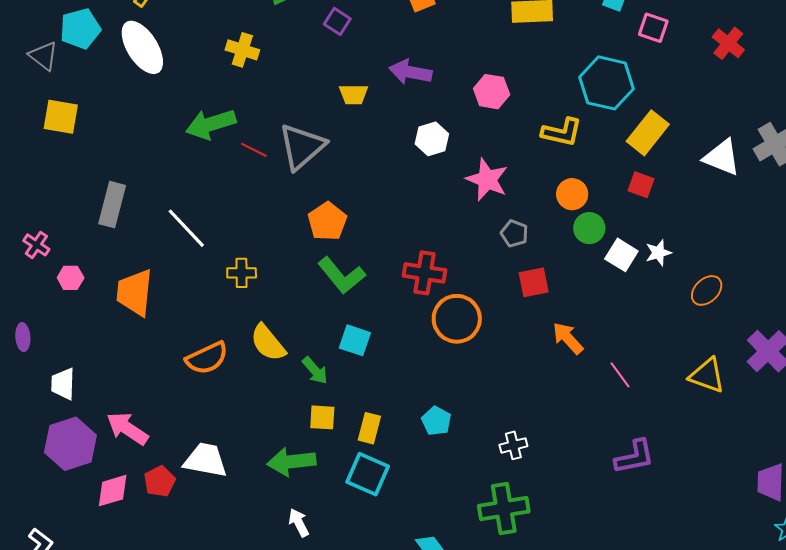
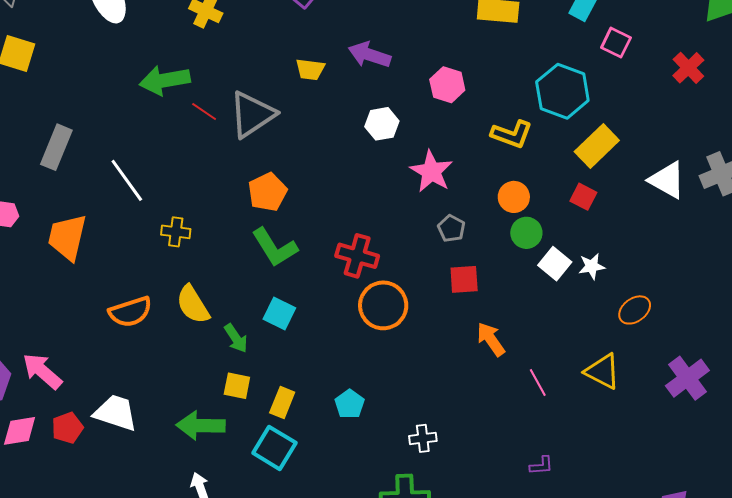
yellow triangle: (707, 375) -> (603, 371), moved
purple L-shape: (634, 457) -> (541, 466), size x0.6

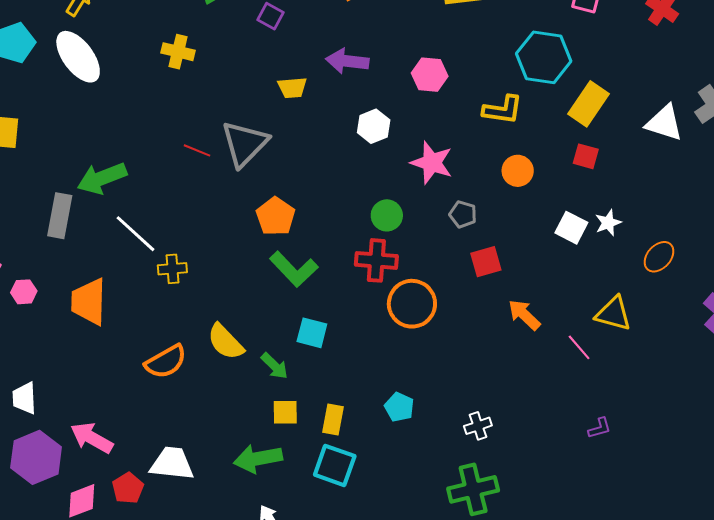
green arrow: (165, 80) -> (102, 178), moved
yellow cross: (176, 232) -> (172, 269), moved
green circle: (526, 233) -> (387, 215), moved
yellow triangle: (603, 371) -> (613, 314), moved

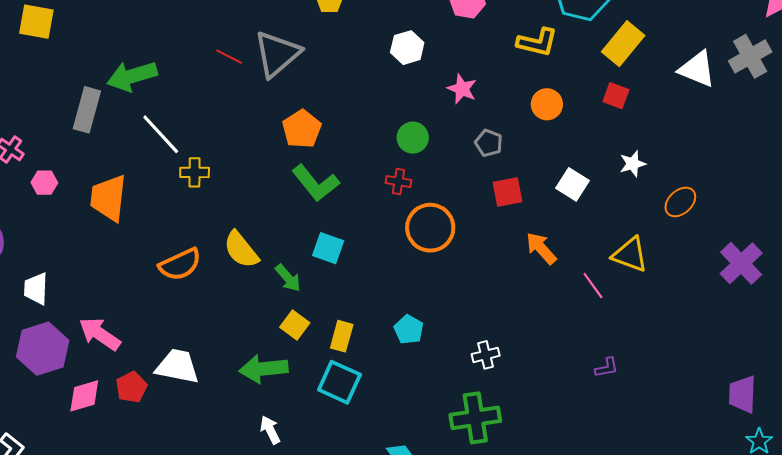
pink star: (432, 163) -> (462, 89), size x0.7
white square: (571, 228) -> (572, 184), moved
red cross: (376, 260) -> (398, 181), size x0.6
yellow square: (285, 412) -> (295, 325), turned 32

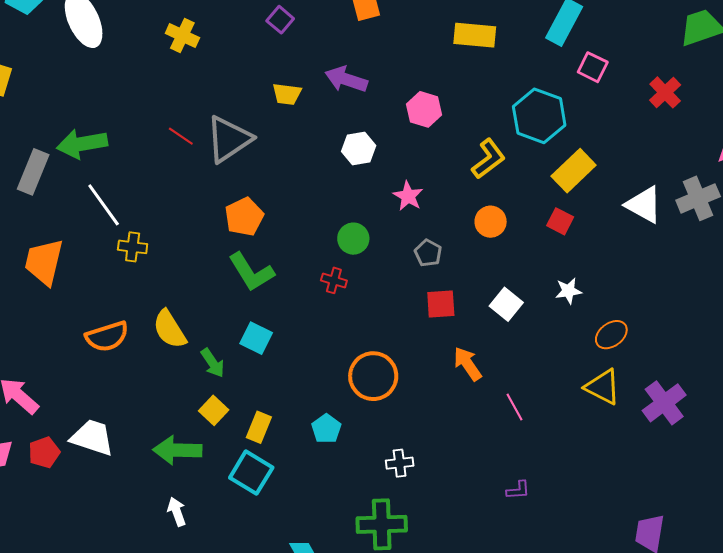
yellow L-shape: (537, 42) -> (488, 159), turned -57
orange circle: (430, 228) -> (373, 376), moved
yellow triangle: (630, 255) -> (603, 387), moved

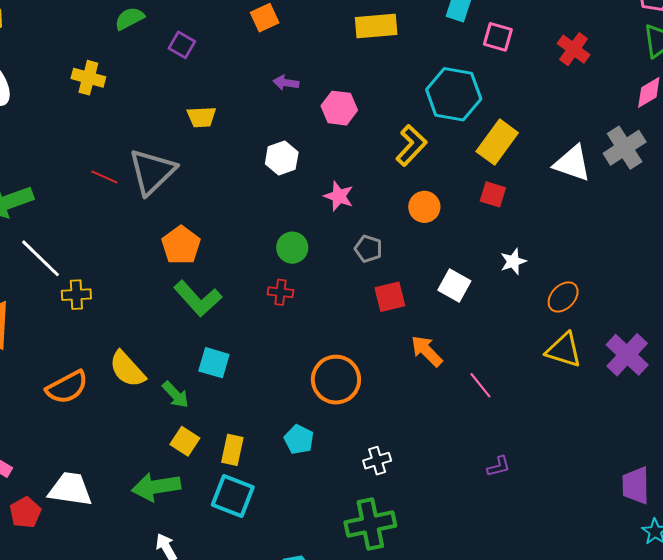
purple arrow: (346, 79) -> (286, 83), moved, size x0.6

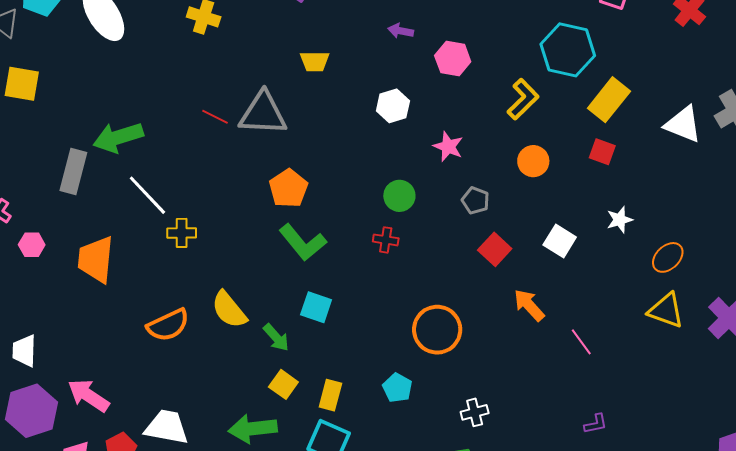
gray triangle: (152, 172) -> (263, 114), turned 44
red square: (390, 297) -> (495, 249), turned -36

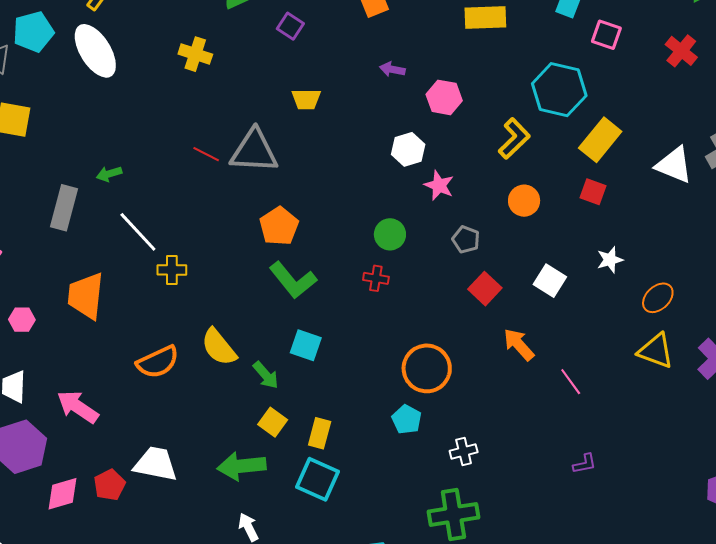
white hexagon: (393, 106) -> (408, 149), moved
green arrow: (118, 137) -> (109, 174), size x0.5
pink hexagon: (32, 245) -> (22, 320), moved
cyan pentagon: (397, 388) -> (407, 419), moved
pink arrow: (88, 395) -> (78, 407), moved

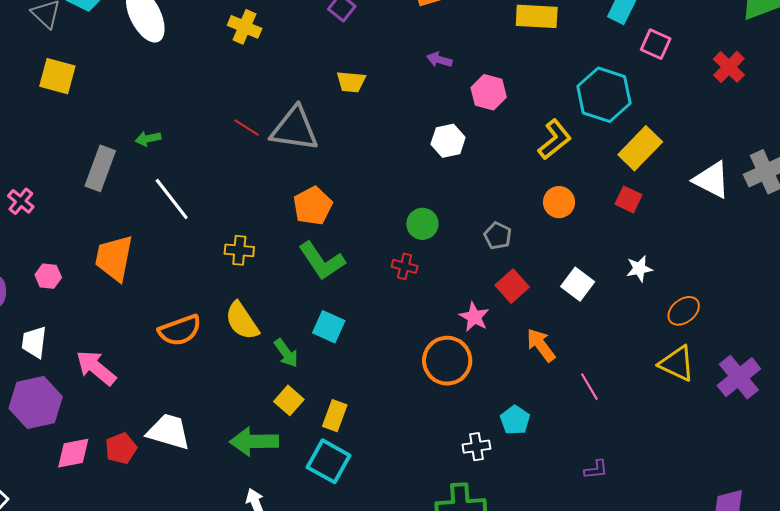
pink star: (439, 185) -> (474, 317), moved
yellow cross: (172, 270) -> (239, 250), moved
cyan pentagon: (407, 419) -> (515, 420), moved

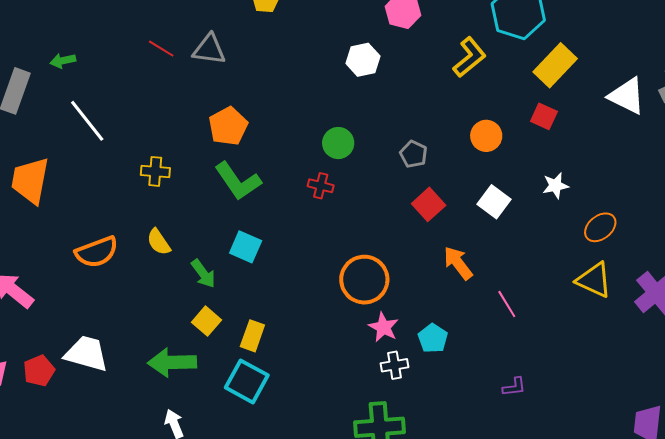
gray triangle: (295, 129) -> (209, 49), size x0.7
orange circle: (559, 202) -> (486, 136), moved
pink star: (474, 317) -> (384, 327), moved
yellow semicircle: (242, 321) -> (159, 242), size x0.7

